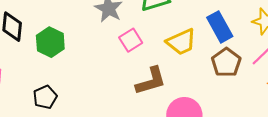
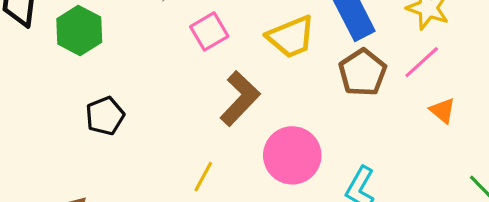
brown L-shape: (151, 81) -> (240, 98), turned -32
black pentagon: (45, 97) -> (105, 116), moved

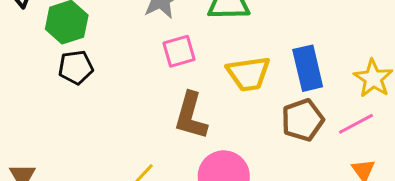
brown L-shape: (240, 98) -> (191, 116), turned 138
black pentagon: (105, 116) -> (76, 67), moved

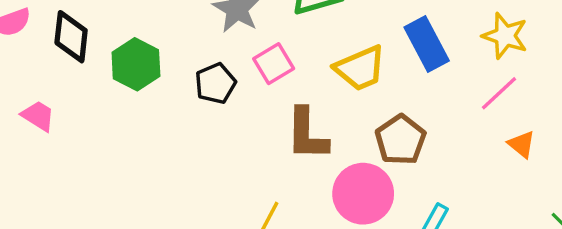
black pentagon: (76, 67) -> (215, 83), moved
brown pentagon: (303, 120) -> (401, 140), moved

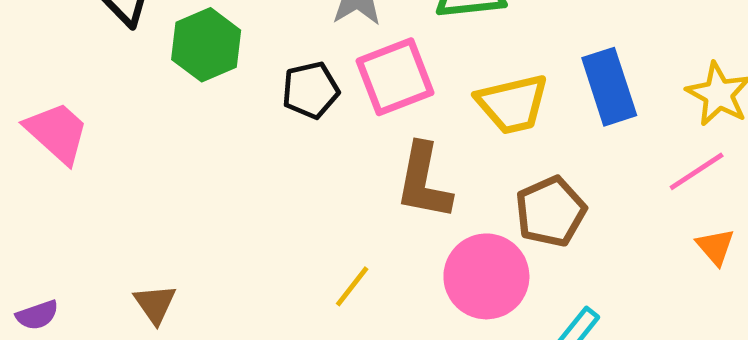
pink square: (274, 64) -> (395, 77), size x1.4
pink trapezoid: (38, 116) -> (57, 133), moved, size x1.4

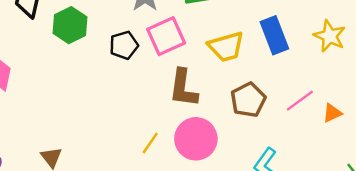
pink line: (697, 171) -> (300, 101), moved
orange triangle: (715, 247) -> (332, 113), turned 50
pink circle: (486, 276) -> (196, 139), moved

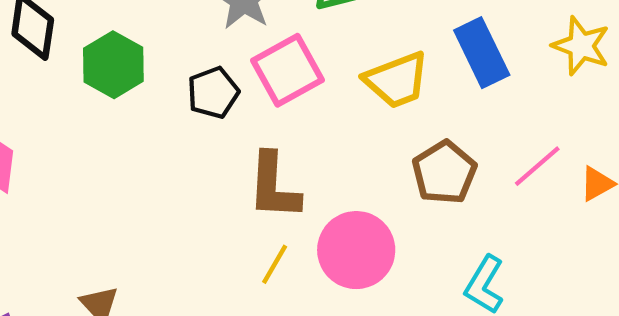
brown L-shape: (183, 88) -> (274, 186), moved

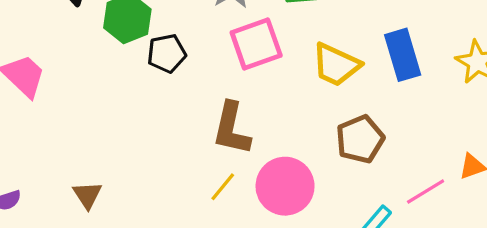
yellow trapezoid: (397, 80) -> (336, 65), turned 36
black pentagon: (213, 93) -> (167, 53), moved
pink line: (537, 166) -> (426, 191), moved

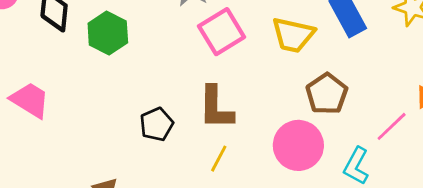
black pentagon: (167, 53) -> (157, 124), moved
pink circle: (285, 186) -> (298, 145), moved

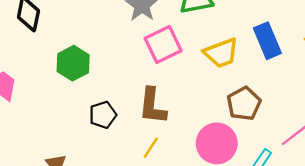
green hexagon: (108, 33) -> (73, 63), moved
yellow trapezoid: (293, 35) -> (221, 53), turned -39

